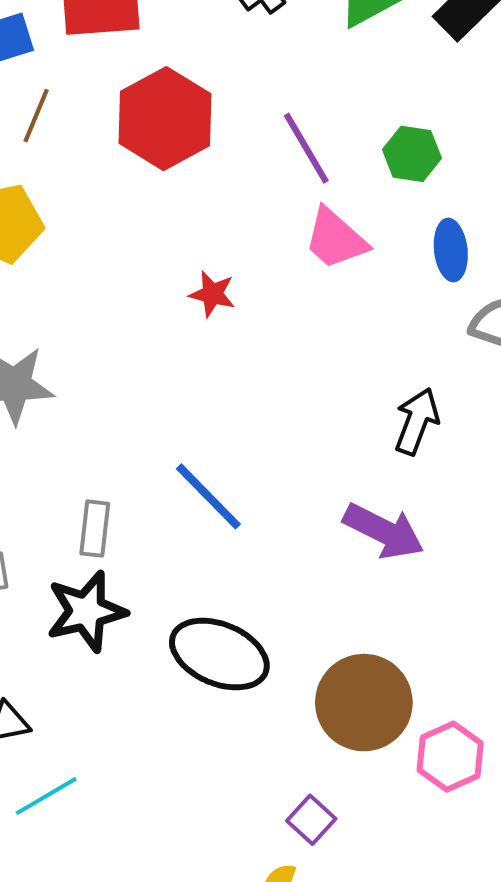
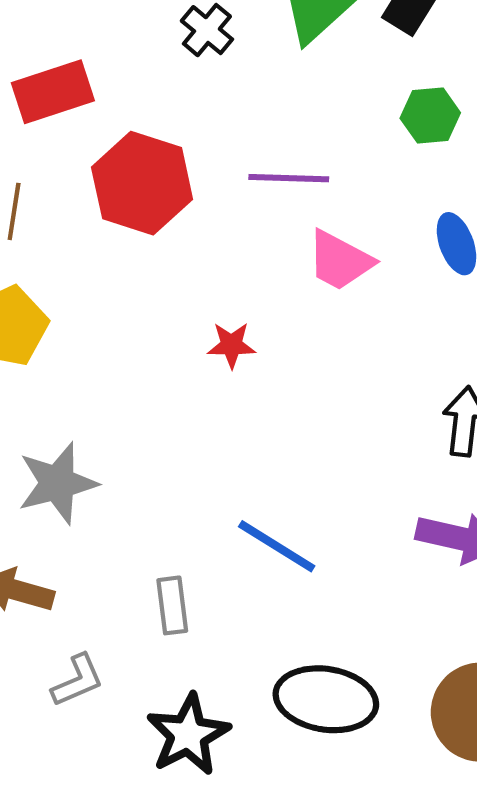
purple line: (306, 148) -> (289, 178), turned -44
green hexagon: (412, 154) -> (430, 115), moved
black star: (86, 611) -> (188, 735), moved

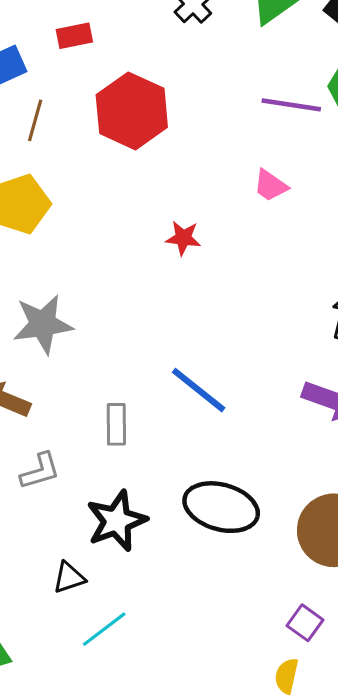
red rectangle: (53, 92) -> (74, 36), size x0.6
purple line: (289, 178) -> (291, 105), moved
pink trapezoid: (340, 261) -> (270, 185), size x0.7

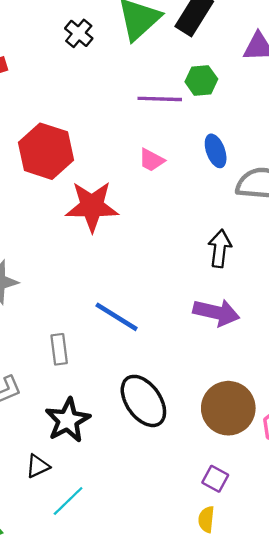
red hexagon: (132, 111) -> (46, 151), moved
red star: (183, 238) -> (92, 206), size x2.0
black ellipse: (221, 507) -> (143, 401), turned 46

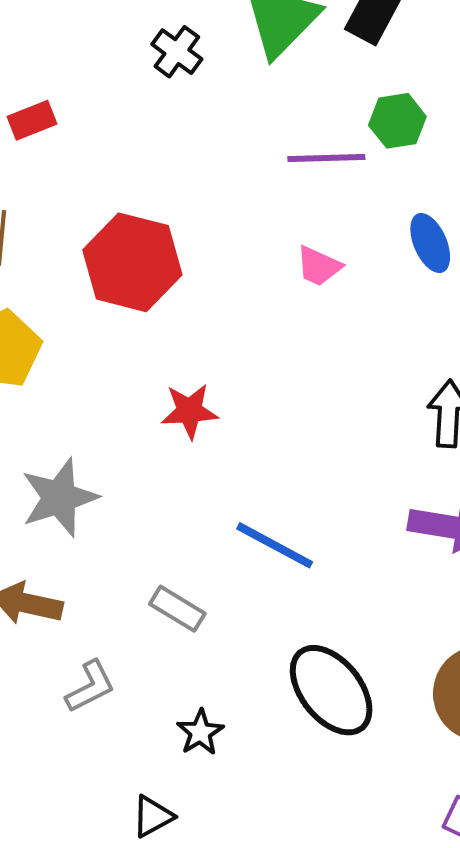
red star: (92, 206) -> (189, 411), moved, size x0.6
gray rectangle: (59, 349) -> (177, 609), turned -48
black star: (68, 420) -> (200, 732), size x0.6

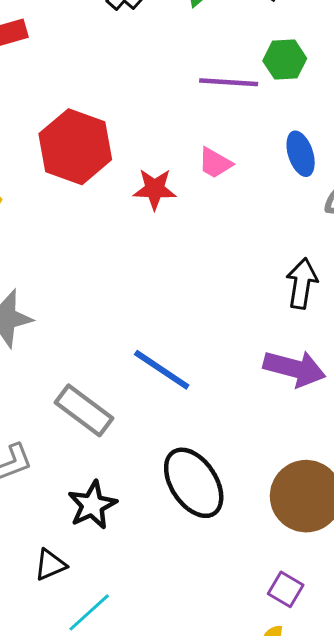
red star: (189, 411) -> (155, 189), moved
gray rectangle: (177, 609) -> (84, 410), size x1.4
black star: (200, 732) -> (92, 505), size x1.4

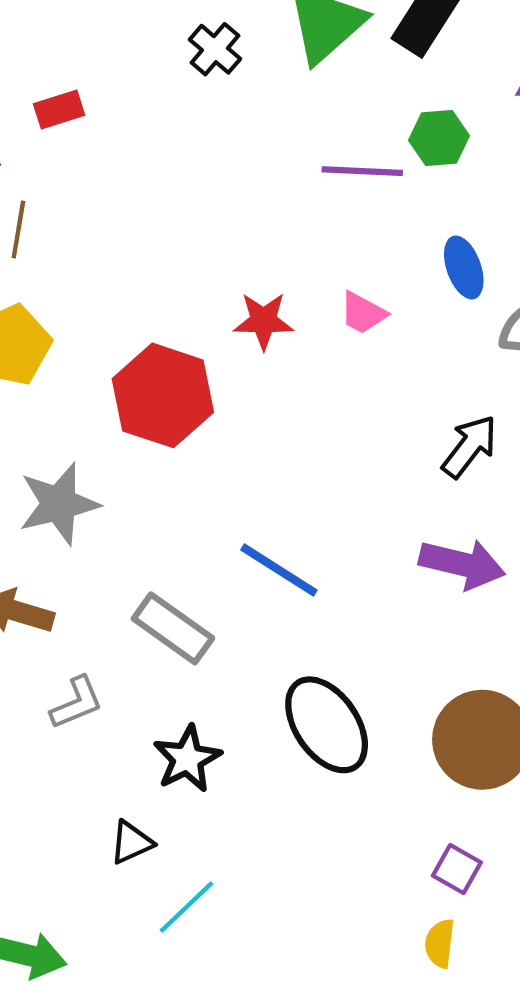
red hexagon: (75, 147) -> (163, 395), moved
pink trapezoid: (215, 163) -> (363, 313), moved
black arrow: (302, 284) -> (470, 446), turned 30

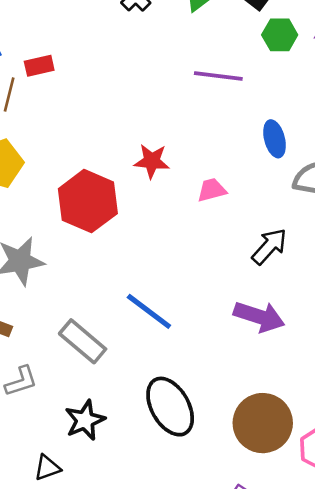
red rectangle: (59, 109) -> (39, 66), moved
green hexagon: (439, 138) -> (280, 35), moved
pink trapezoid: (363, 313) -> (212, 190), moved, turned 132

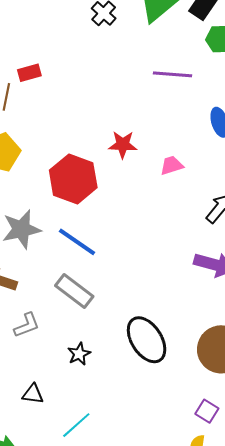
blue line: (149, 311) -> (77, 242), moved
black star: (85, 420) -> (79, 354), size x0.7
black triangle: (47, 468) -> (33, 394), moved, turned 30

